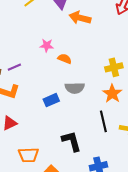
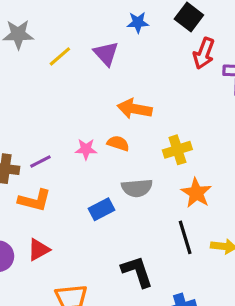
orange arrow: (80, 18) -> (135, 109), moved
pink star: (47, 45) -> (86, 149), moved
yellow cross: (114, 67) -> (177, 150), moved

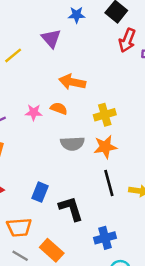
yellow line: (60, 56) -> (13, 55), moved
orange star: (196, 193) -> (105, 147), moved, turned 30
blue rectangle: (101, 209) -> (40, 192), moved, turned -42

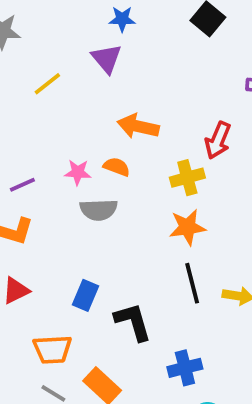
blue star: (77, 15) -> (122, 19), moved
red arrow: (127, 40) -> (218, 140), moved
gray semicircle: (72, 144) -> (99, 210), moved

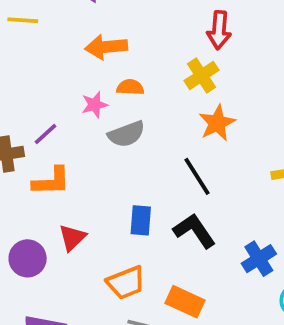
yellow line: (47, 84) -> (23, 20), moved, turned 60
orange arrow: (138, 126) -> (106, 47), moved
black line: (192, 283) -> (197, 176), moved

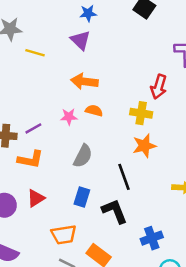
yellow cross: (202, 75) -> (141, 113), turned 30
gray semicircle: (126, 134) -> (83, 156), moved, turned -55

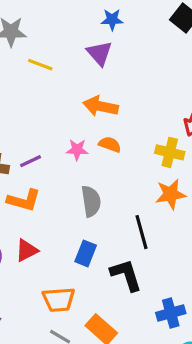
gray semicircle: (83, 156) -> (91, 201), turned -40

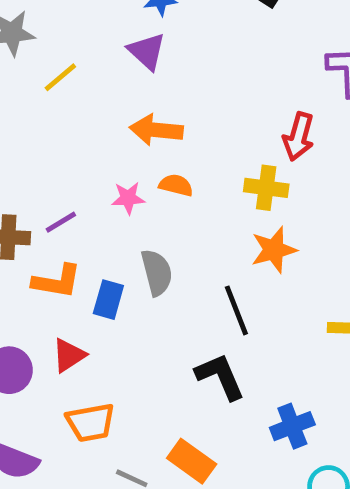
yellow line: (40, 65) -> (60, 77), turned -55
blue rectangle: (86, 253) -> (108, 300), moved
orange trapezoid: (59, 300) -> (91, 422), moved

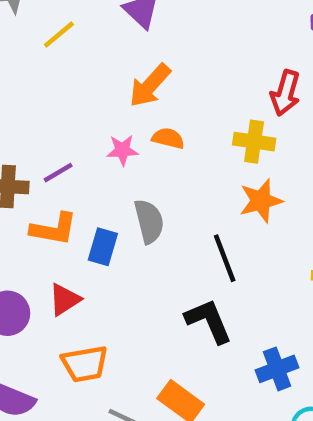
orange arrow: (156, 130) -> (150, 86), turned -54

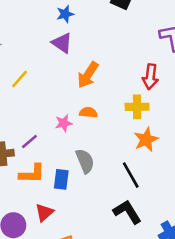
yellow line: (59, 34) -> (20, 79), moved
orange arrow: (150, 86) -> (88, 75), moved

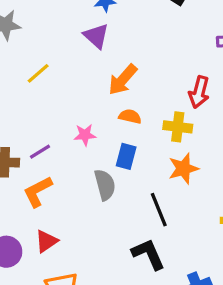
orange semicircle: (88, 113) -> (130, 116), moved
orange L-shape: (32, 174) -> (38, 192), turned 144
blue rectangle: (61, 179) -> (126, 156), moved

